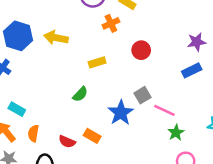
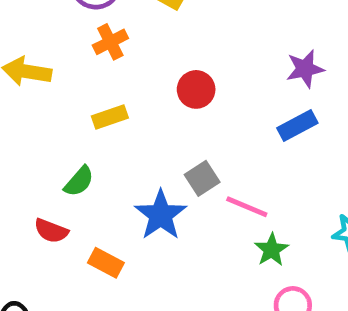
orange cross: (111, 23) -> (110, 42), moved
red semicircle: (67, 142) -> (51, 231), moved

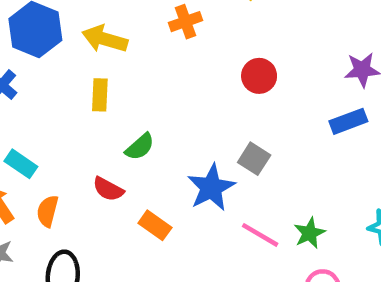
yellow rectangle: (110, 117) -> (100, 95), moved, turned -76
gray square: (202, 178) -> (254, 159), turned -32
pink line: (247, 207) -> (260, 235), moved

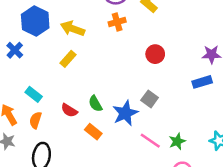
yellow rectangle: (100, 95) -> (68, 59), turned 35
green semicircle: (140, 147) -> (95, 104), moved, turned 98
cyan rectangle: (21, 164) -> (34, 94), moved

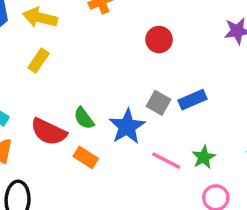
blue rectangle: (202, 82) -> (193, 100), moved
red semicircle: (69, 110) -> (49, 132), size x1.5

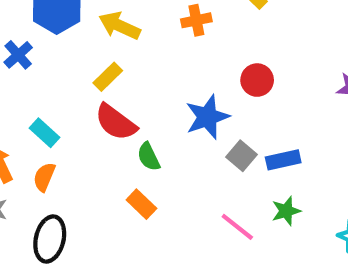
blue star: (127, 127) -> (207, 117), moved
red semicircle: (49, 132) -> (116, 122), moved
green star: (204, 157) -> (286, 211), moved

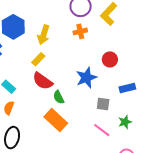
yellow arrow: (120, 26) -> (44, 35), turned -96
gray square: (242, 156) -> (103, 104), moved, turned -32
blue rectangle: (283, 160) -> (127, 88), moved
orange rectangle: (141, 204) -> (56, 120), size x1.6

